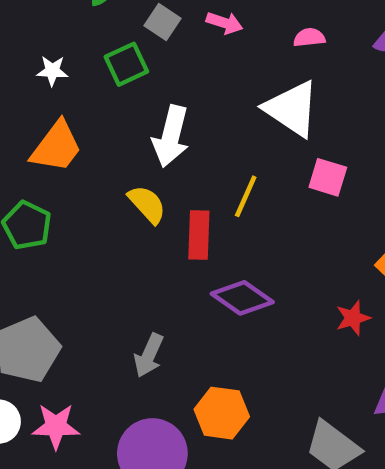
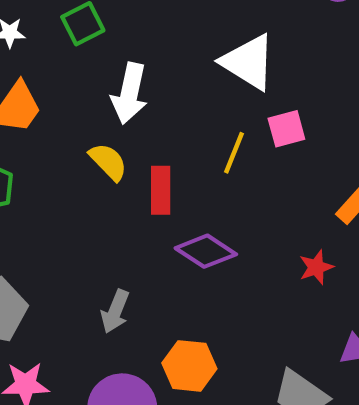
pink square: (328, 177) -> (286, 129), turned -30
yellow line: (246, 196) -> (234, 153), moved

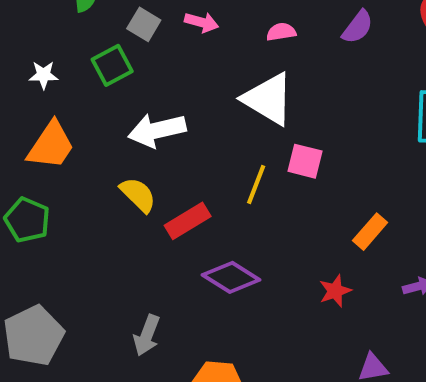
white arrow: (129, 93) -> (157, 130), turned 66
pink square: (286, 129) -> (305, 161), turned 30
red rectangle: (161, 190) -> (188, 221), turned 60

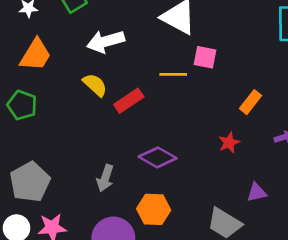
yellow line: (256, 185) -> (173, 74), turned 72
purple diamond: (231, 277) -> (158, 157), moved

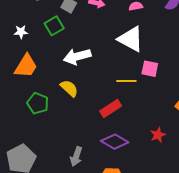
red rectangle: (129, 101) -> (111, 109), moved
green pentagon: (22, 105) -> (38, 103), moved
red star: (229, 143) -> (158, 135), moved

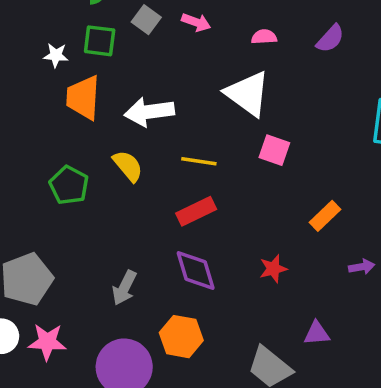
green square: (54, 26) -> (100, 41), moved, turned 30
orange trapezoid: (26, 66) -> (83, 98), moved, turned 144
yellow line: (126, 81) -> (199, 161), moved
purple diamond: (115, 142) -> (196, 271), turned 36

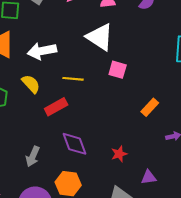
red rectangle: (196, 211) -> (56, 107), moved
red star: (273, 269) -> (119, 154), moved

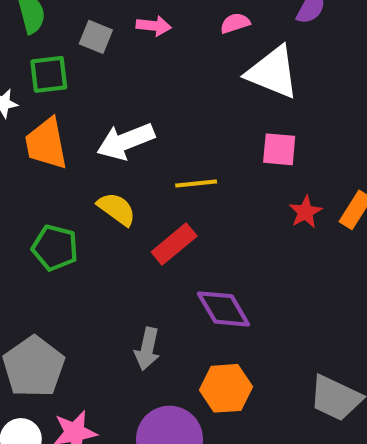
white triangle: (100, 37) -> (273, 72), moved
red star: (119, 154) -> (305, 212), moved

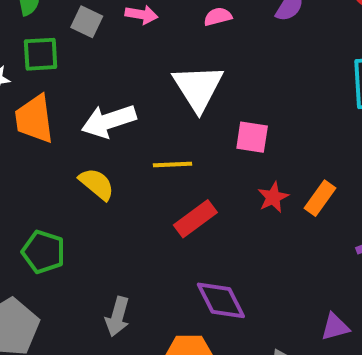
white triangle: (273, 72) -> (198, 88), moved, turned 32
red rectangle: (174, 244) -> (195, 219), moved
green pentagon: (55, 248) -> (43, 252), moved
purple diamond: (223, 309) -> (221, 300), moved

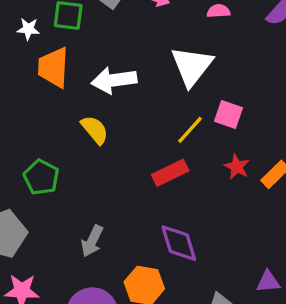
yellow line: (172, 164) -> (190, 130), moved, turned -56
red star: (273, 197) -> (237, 167), turned -30

